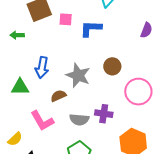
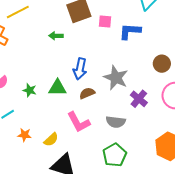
brown circle: (112, 66) -> (162, 64), moved
brown semicircle: (58, 96) -> (87, 93), moved
purple cross: (104, 114) -> (139, 99), moved, turned 30

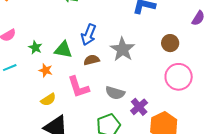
purple cross: (139, 99) -> (139, 107), moved
orange star: (25, 135) -> (46, 70), moved

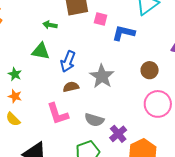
green triangle: (63, 50) -> (41, 51), moved
orange star: (46, 70) -> (15, 96), moved
yellow semicircle: (48, 100) -> (13, 119), moved, turned 77

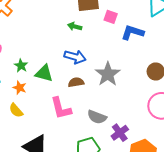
green arrow: (50, 25) -> (75, 26), moved
green triangle: (41, 51) -> (44, 73), moved
blue arrow: (68, 61) -> (75, 57), turned -100

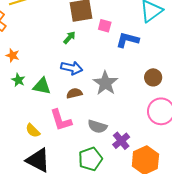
green arrow: (75, 26) -> (69, 38), turned 120
orange star: (20, 88) -> (13, 55), moved
yellow semicircle: (16, 110) -> (33, 131), moved

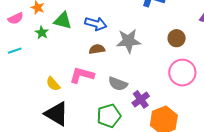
gray star: (105, 83) -> (129, 41), turned 30
green triangle: (42, 86) -> (63, 21), moved
pink L-shape: (61, 120) -> (82, 75), turned 120

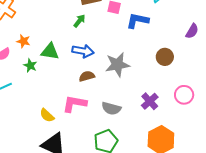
pink circle: (182, 73) -> (184, 95), moved, size x0.7
purple cross: (141, 99) -> (150, 101), moved

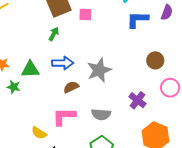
blue L-shape: (138, 21) -> (138, 19), moved
purple semicircle: (192, 31) -> (167, 12), moved
brown circle: (165, 57) -> (155, 60), moved

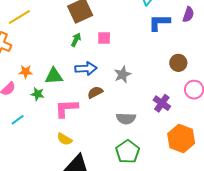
pink square: (85, 15) -> (104, 38), moved
gray star: (99, 70) -> (122, 74), size x0.7
pink L-shape: (64, 116) -> (66, 108), moved

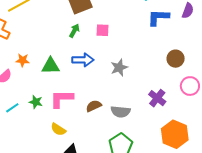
brown semicircle: (95, 92) -> (94, 106), moved
green star: (38, 94) -> (36, 102), moved

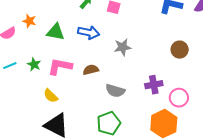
pink circle: (190, 86) -> (179, 98), moved
purple cross: (157, 98) -> (154, 85), turned 30
brown semicircle: (94, 106) -> (91, 70), moved

